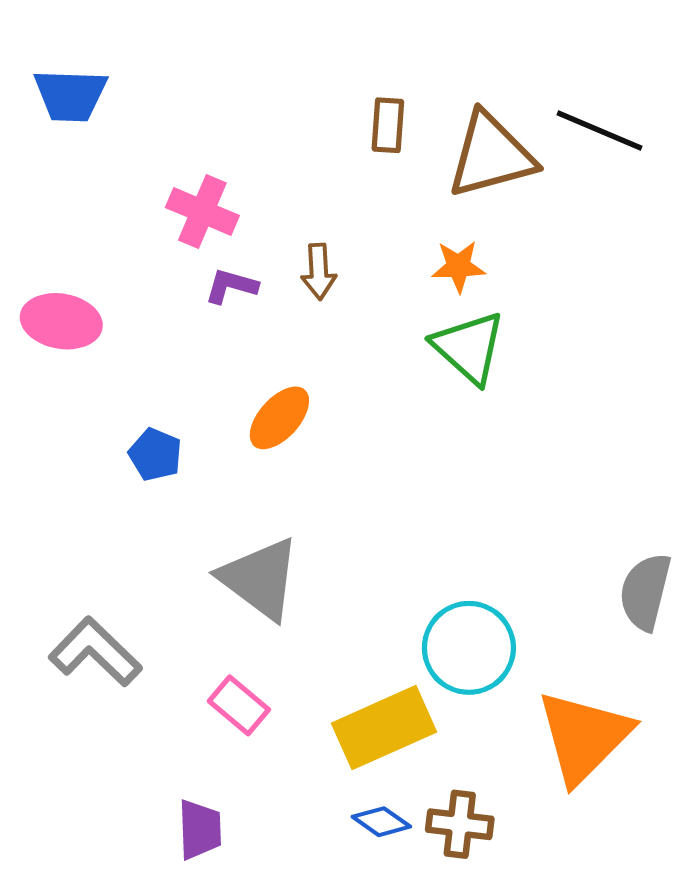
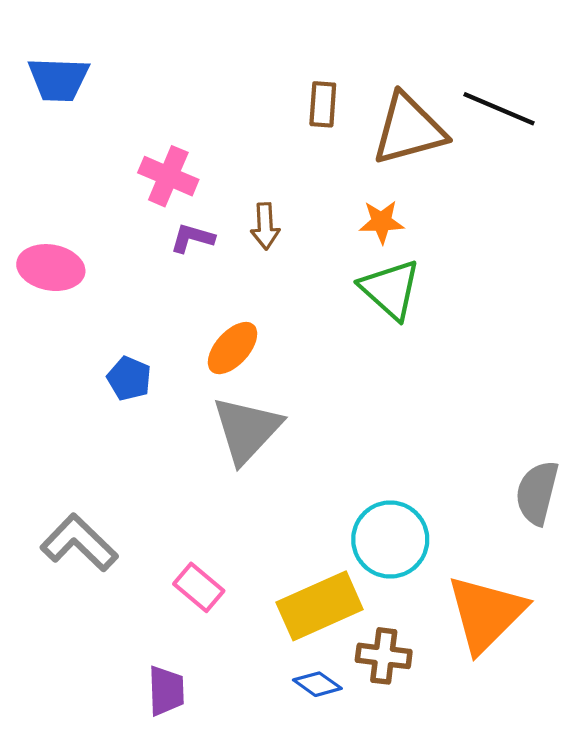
gray triangle: (260, 579) -> (247, 430), moved, turned 36
brown cross: (460, 824) -> (384, 656), moved

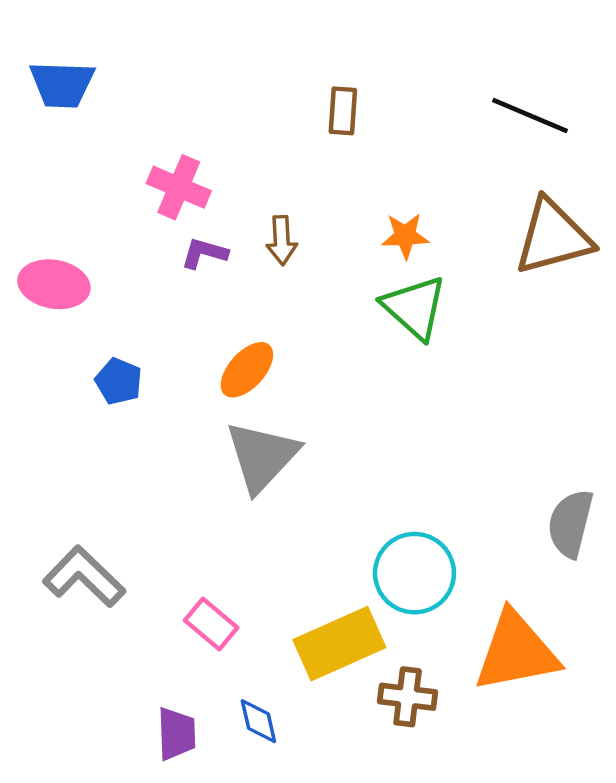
brown triangle: (409, 129) -> (553, 237), moved
blue pentagon: (129, 378) -> (119, 381), moved
orange triangle: (486, 613) -> (516, 652), turned 34
blue diamond: (317, 684) -> (258, 721), moved, turned 42

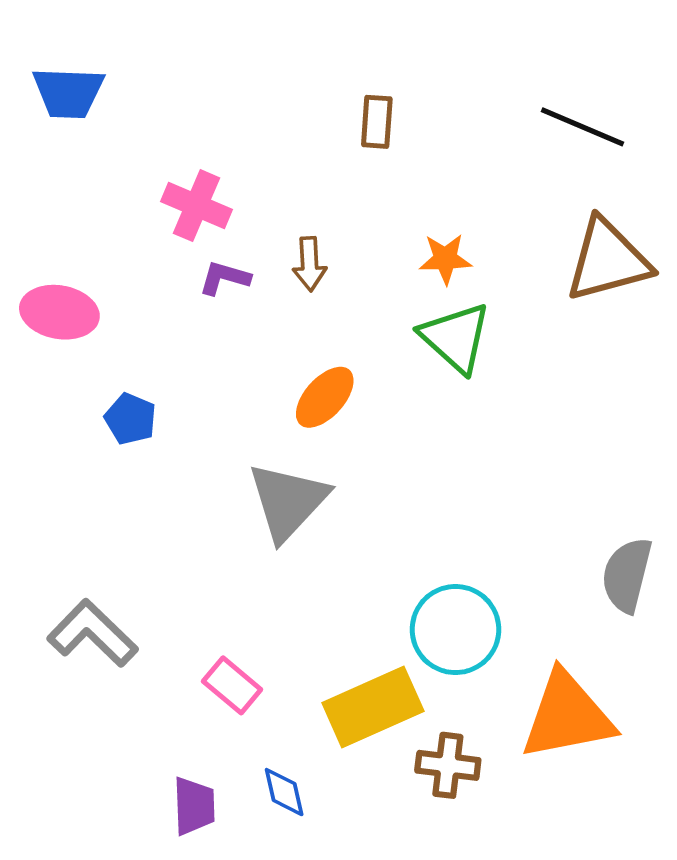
orange ellipse: (247, 370) -> (325, 397), moved

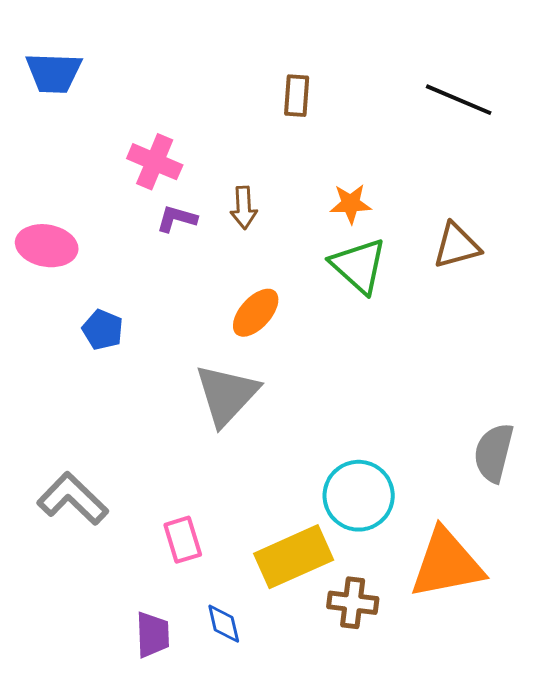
brown triangle: (608, 260) -> (457, 246), moved, size x0.7
pink rectangle: (232, 685) -> (183, 540), turned 33

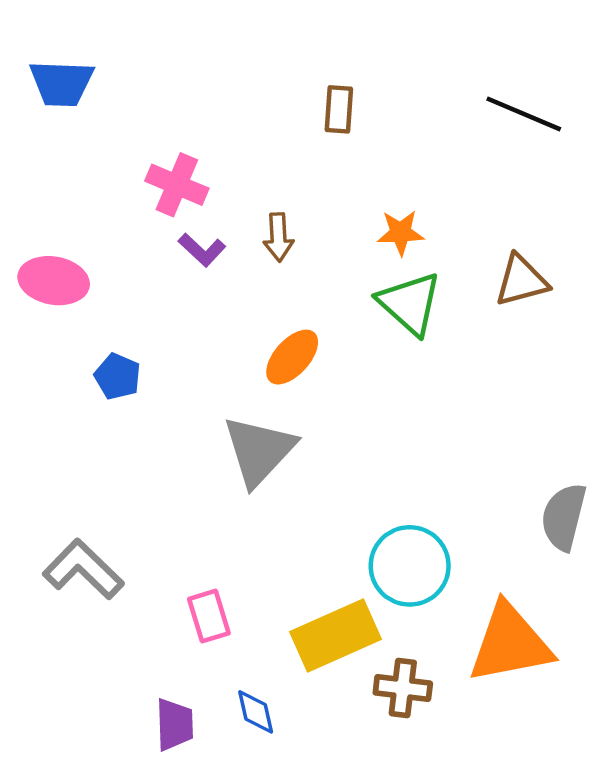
purple L-shape: (177, 219) -> (202, 250), turned -153

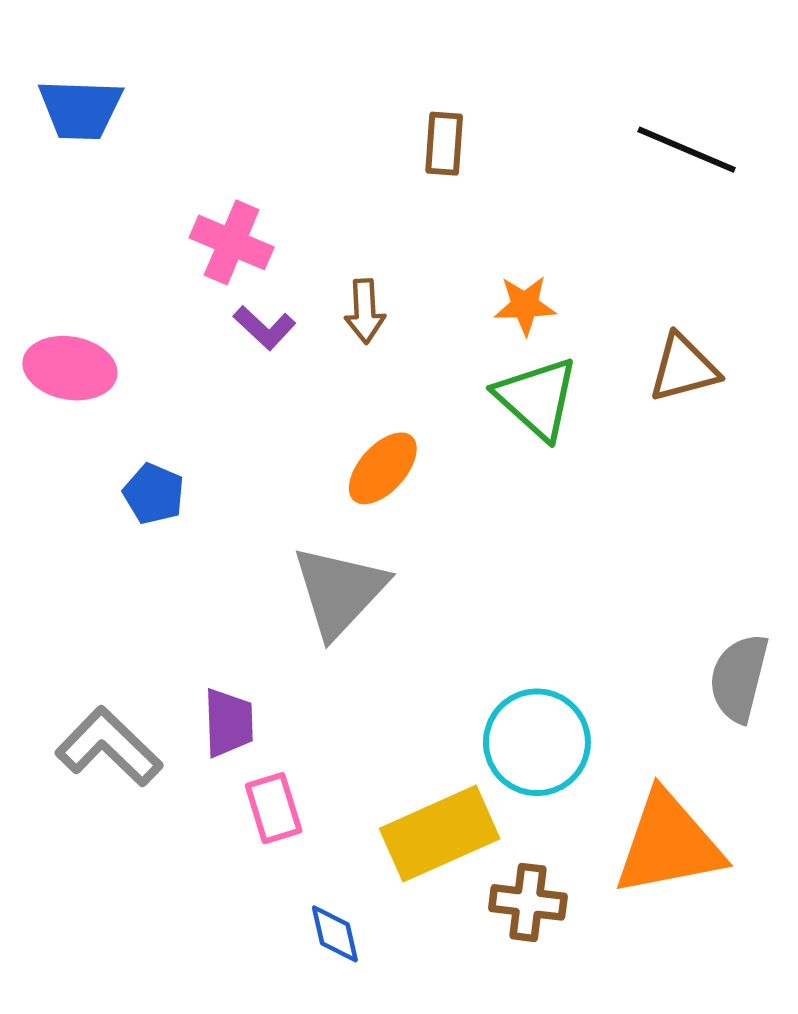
purple trapezoid: (175, 724) -> (229, 723), moved

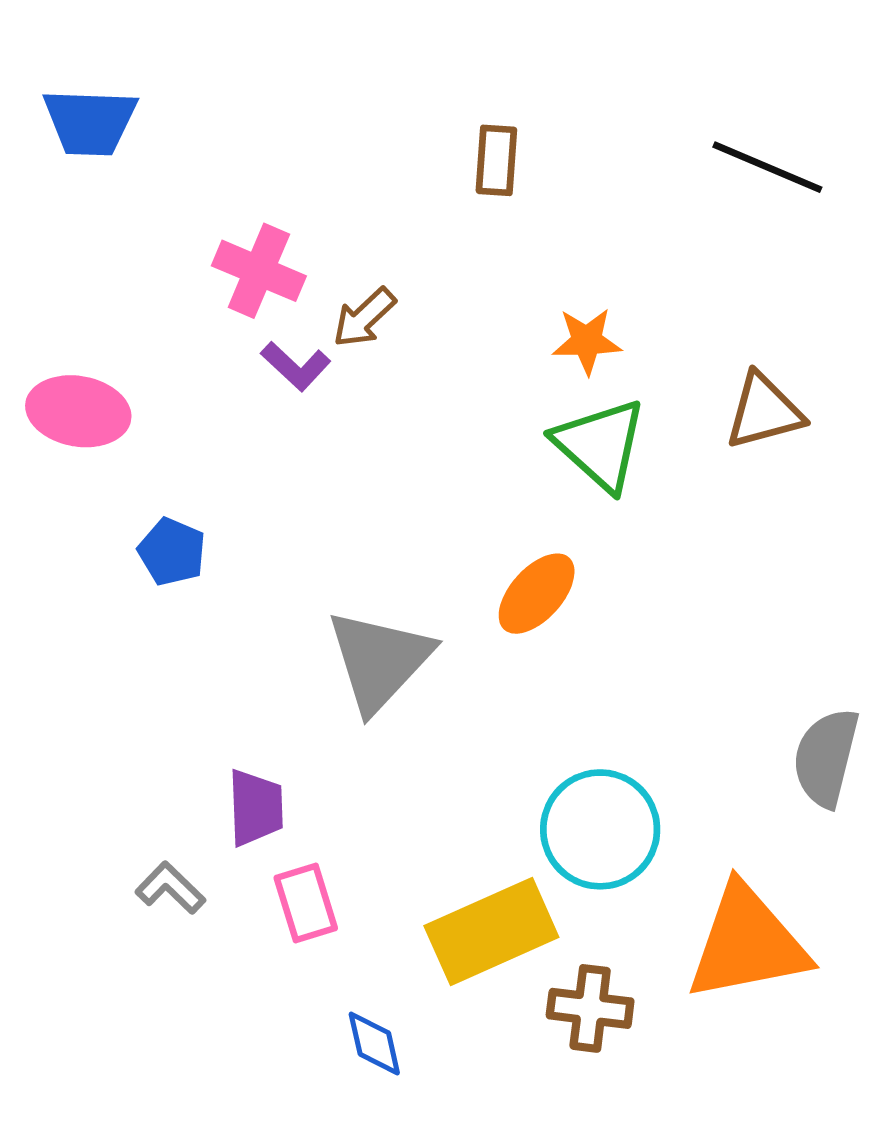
brown arrow: (365, 311) -> (364, 318), moved, turned 50
orange ellipse: (383, 468) -> (537, 594), moved
gray L-shape: (109, 747) -> (170, 888), moved, size x0.6

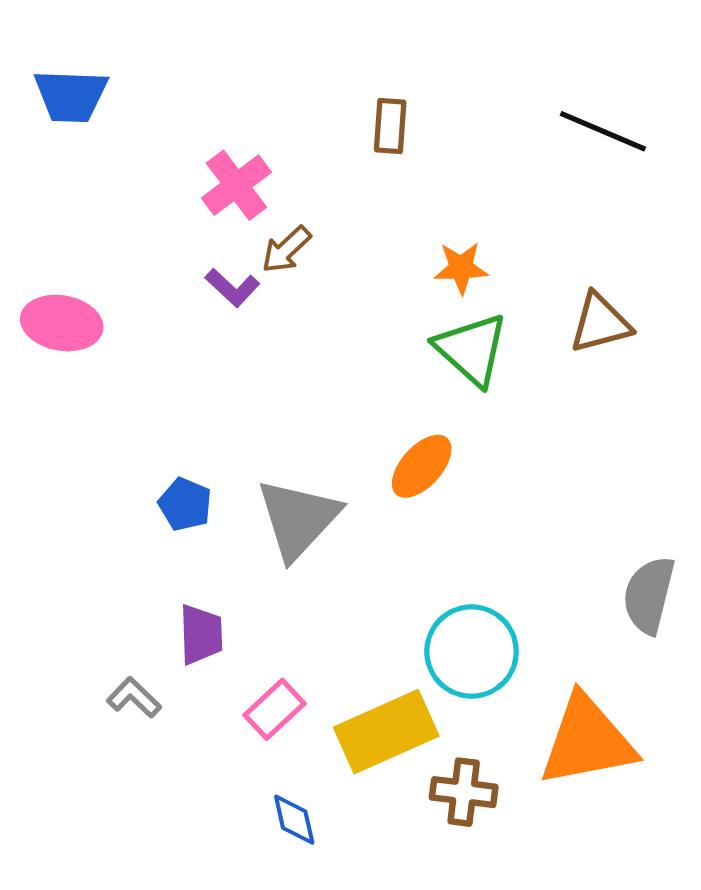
pink cross: (259, 271) -> (236, 185), moved, turned 30
blue pentagon: (172, 552) -> (185, 504), moved
pink rectangle: (306, 903) -> (275, 709), moved, turned 64

